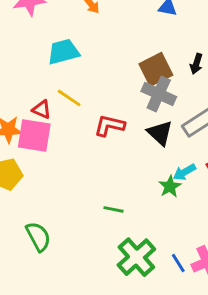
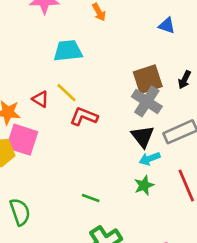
red L-shape: (109, 126) -> (84, 117), moved
pink square: (34, 135) -> (22, 140), moved
cyan arrow: (184, 172) -> (150, 159), moved

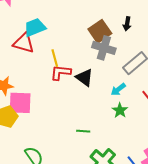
yellow line: (66, 93) -> (55, 58), moved, turned 48
red triangle: (40, 99) -> (24, 43), moved, size x1.6
black triangle: (143, 136) -> (84, 78), moved

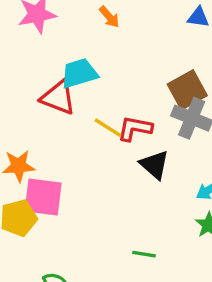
yellow line: (55, 58) -> (108, 128), turned -48
red L-shape: (61, 73) -> (135, 128), moved

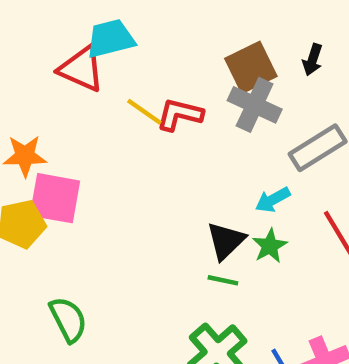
black triangle: (154, 165) -> (226, 241), moved, turned 32
green line: (144, 254) -> (223, 280), moved

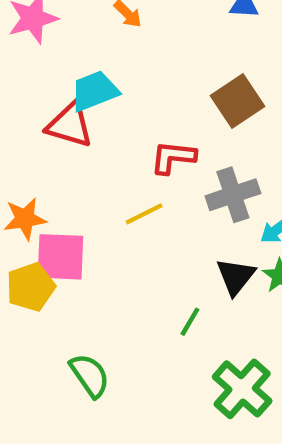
gray cross: (255, 105) -> (233, 195), moved, turned -36
yellow line: (144, 112) -> (144, 214), moved, turned -54
green line: (223, 280) -> (190, 322), moved, turned -64

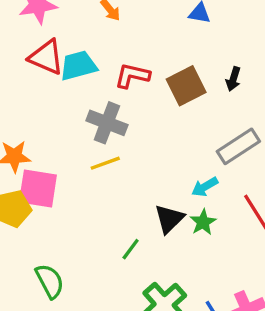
red triangle: (70, 125) -> (46, 57), moved
red L-shape: (173, 157) -> (132, 76), moved
gray cross: (233, 195) -> (107, 123), moved, turned 33

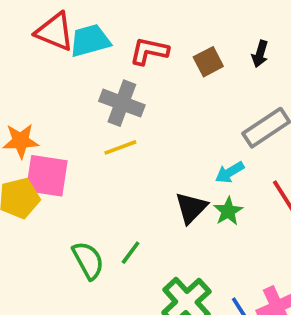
brown square: (186, 86) -> (208, 62), size x0.7
green line: (131, 249) -> (131, 253), moved
green semicircle: (50, 281) -> (88, 260), moved

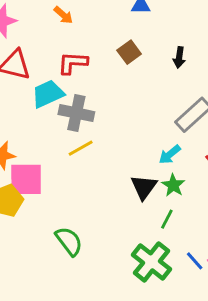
cyan trapezoid: (90, 41) -> (48, 94), moved
red L-shape: (149, 51) -> (73, 63), moved
brown square: (208, 62) -> (129, 52), moved
green line: (131, 253) -> (167, 219), moved

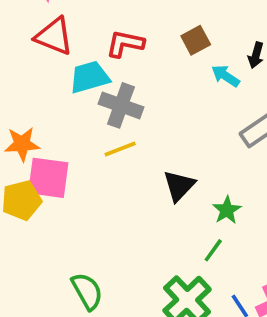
cyan arrow: (170, 154) -> (226, 76), moved, turned 65
black triangle: (144, 187) -> (179, 186), moved
green semicircle: (69, 241) -> (87, 291), moved

